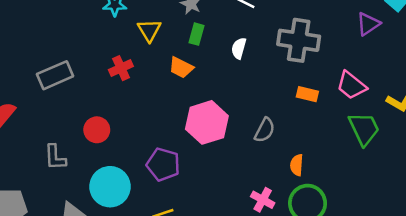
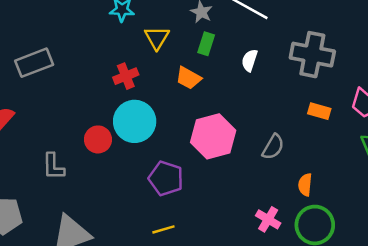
gray rectangle: (55, 75) -> (34, 63), moved
cyan circle: (110, 187) -> (135, 121), moved

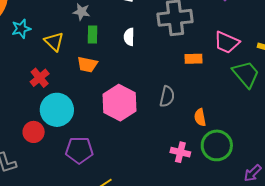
purple pentagon: (166, 178) -> (79, 150), moved

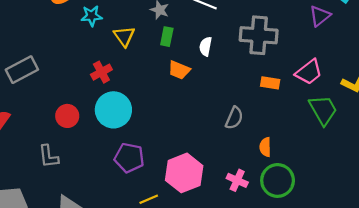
pink trapezoid: (227, 42) -> (309, 72), turned -72
orange trapezoid: (87, 64) -> (179, 70), moved
pink hexagon: (119, 103) -> (184, 173), moved
red circle: (34, 132) -> (67, 116), moved

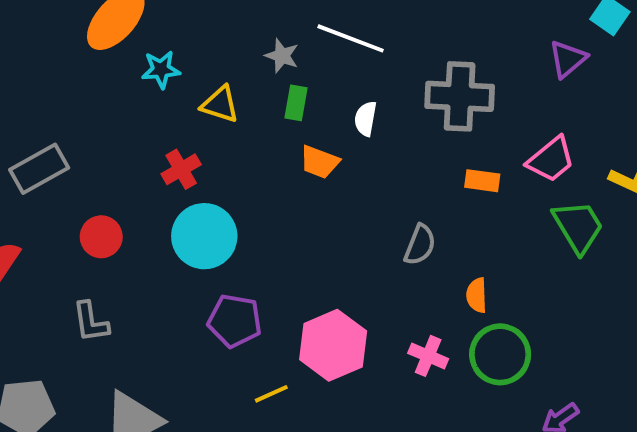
yellow triangle: (124, 36) -> (220, 104), turned -35
red circle: (67, 116) -> (101, 237), moved

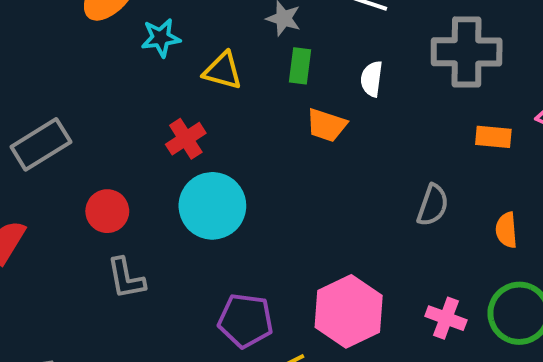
orange semicircle: (477, 295) -> (506, 230), moved
purple pentagon: (235, 321) -> (246, 321), moved
gray L-shape: (91, 322) -> (126, 278), moved

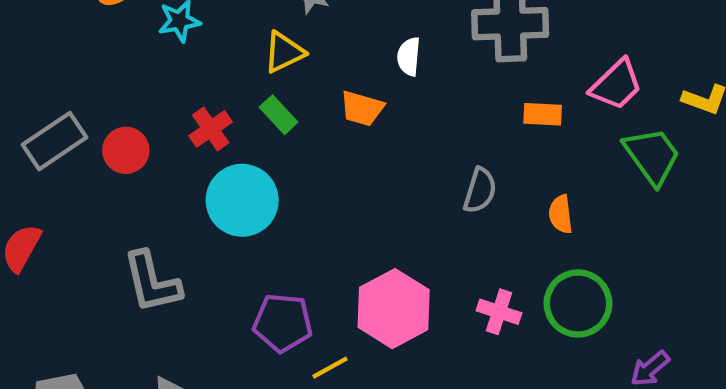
green rectangle: (300, 66) -> (279, 115), moved, turned -48
yellow triangle: (223, 71) -> (284, 52), moved, turned -39
red circle: (107, 211) -> (126, 150), moved
gray L-shape: (126, 278) -> (152, 282), size x1.4

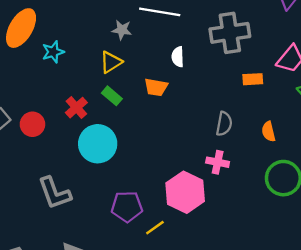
pink cross: (499, 312) -> (218, 162), moved

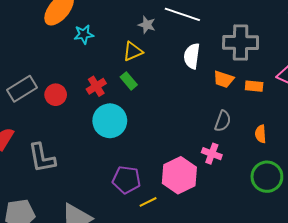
white semicircle: (178, 57) -> (192, 56), size x1.4
orange trapezoid: (156, 87) -> (224, 79), moved
gray L-shape: (54, 193) -> (42, 158), moved

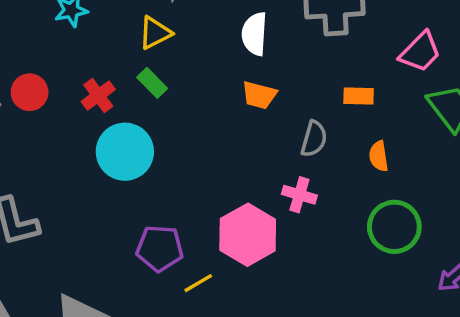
orange trapezoid: (224, 79) -> (259, 95), moved
orange rectangle: (254, 86) -> (359, 96), moved
red circle: (56, 95) -> (30, 92), moved

